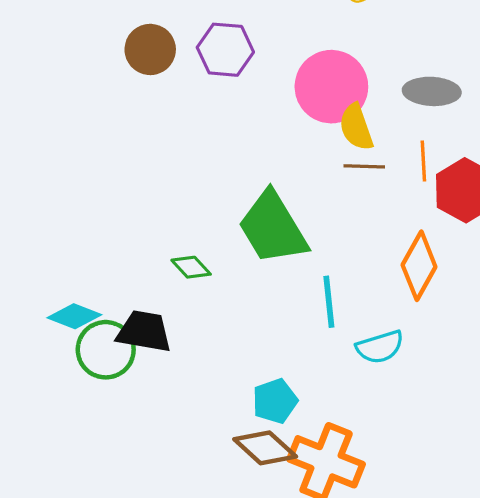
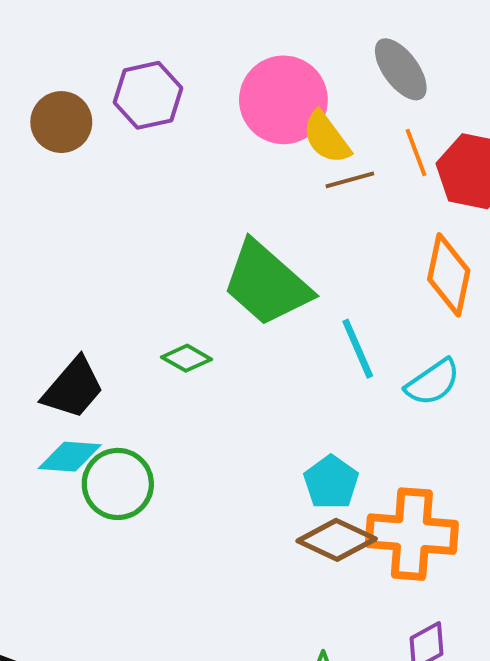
gray ellipse: (432, 91) -> (401, 69), turned 68
black trapezoid: (144, 331) -> (73, 388), moved, turned 138

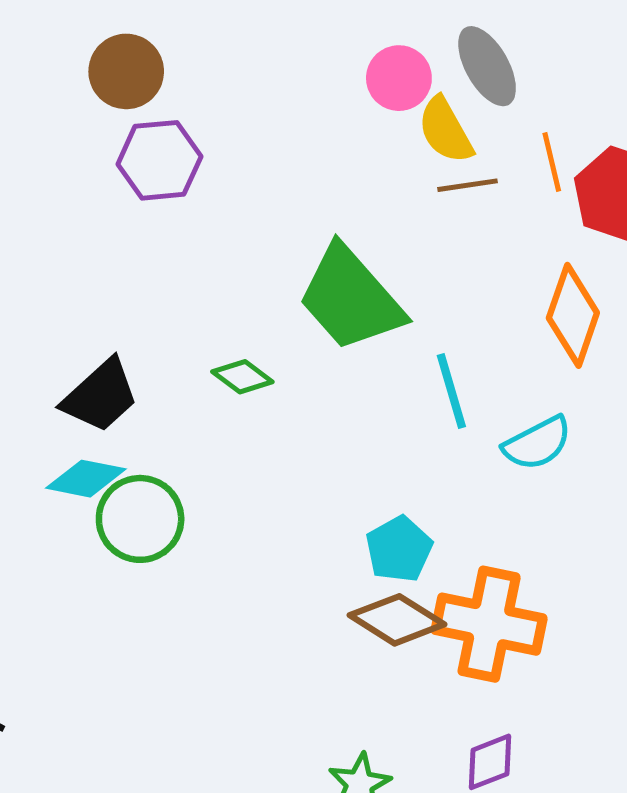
gray ellipse: (401, 69) -> (487, 66), moved
purple hexagon: (148, 95) -> (159, 160), moved
pink circle: (283, 100) -> (399, 78), size x0.6

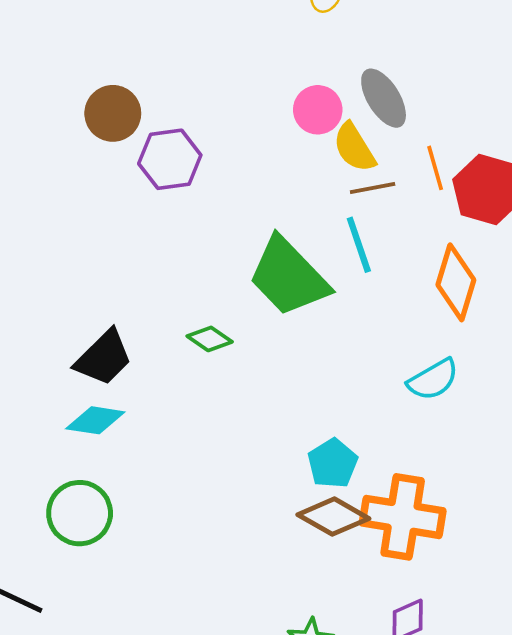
purple hexagon: (159, 160) -> (170, 159), moved
cyan line: (451, 391) -> (359, 245), moved
green circle: (140, 519) -> (80, 513), moved

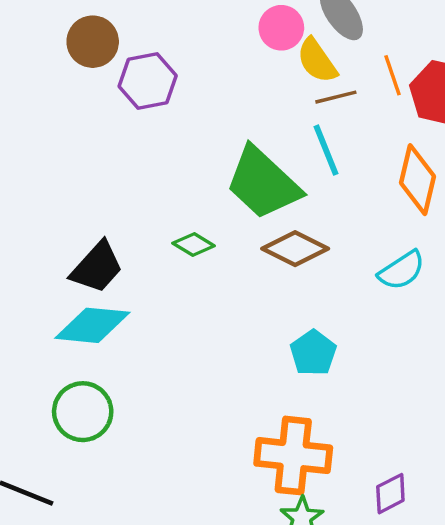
cyan diamond: (95, 420) -> (92, 325), size x1.4
brown diamond: (333, 517) -> (295, 249), moved
orange cross: (403, 517) -> (293, 456), moved

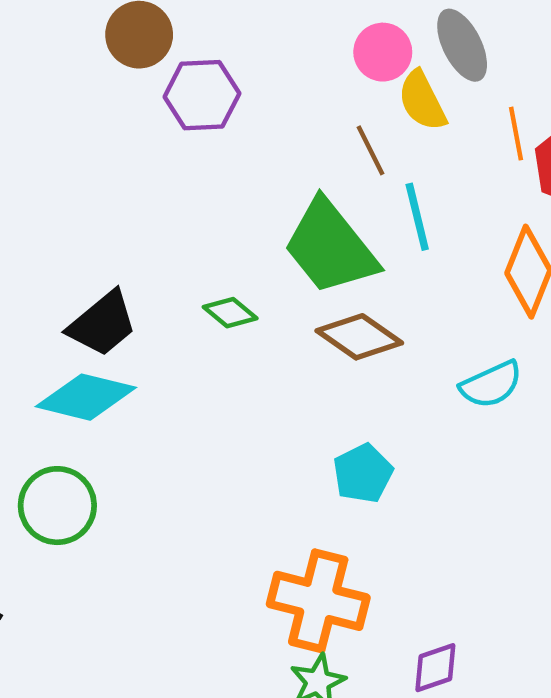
brown line: (336, 97) -> (371, 150), moved, turned 69

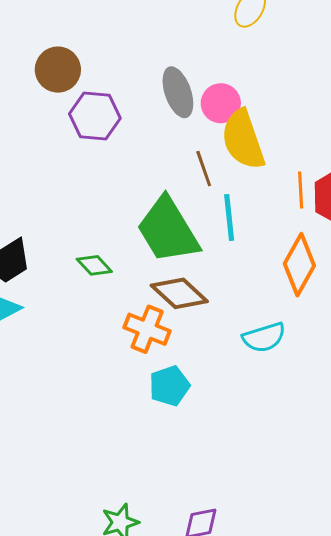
gray ellipse: (462, 45) -> (178, 92), moved
yellow semicircle: (422, 101) -> (243, 140), size x1.4
orange line: (516, 134) -> (301, 190), moved
orange cross: (318, 601) -> (147, 329), moved, size x0.7

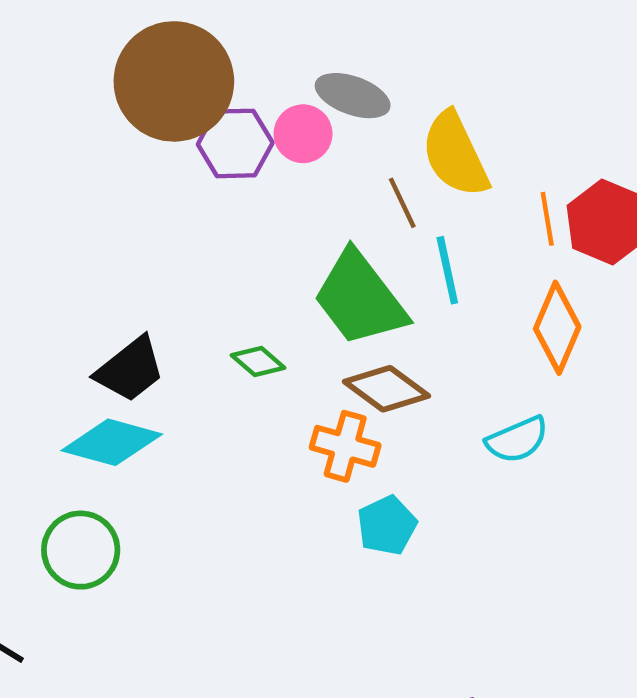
brown circle: (58, 70) -> (174, 81), size x1.8
gray ellipse: (178, 92) -> (353, 96), turned -45
pink circle: (221, 103) -> (303, 134), moved

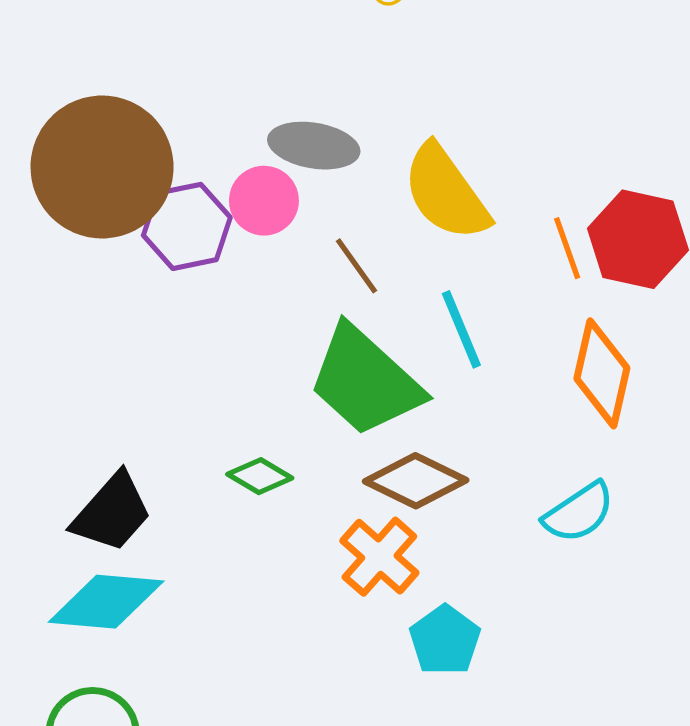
brown line: (402, 203) -> (357, 266), moved
orange cross: (345, 446) -> (379, 557), turned 36

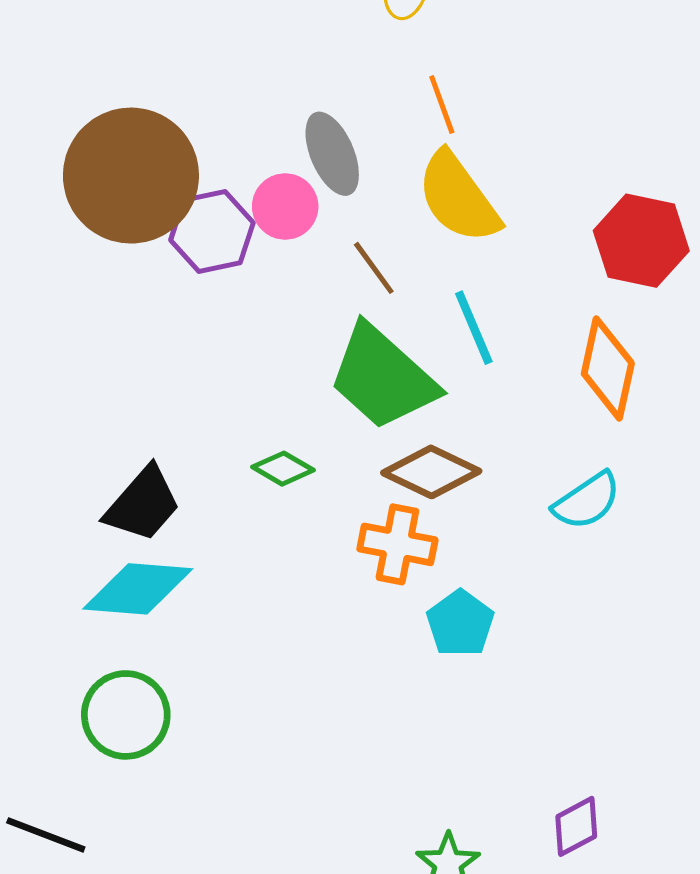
gray ellipse: (314, 146) -> (332, 154), turned 58
orange line: (567, 248) -> (442, 105), moved
orange cross: (379, 557) -> (397, 544), turned -30

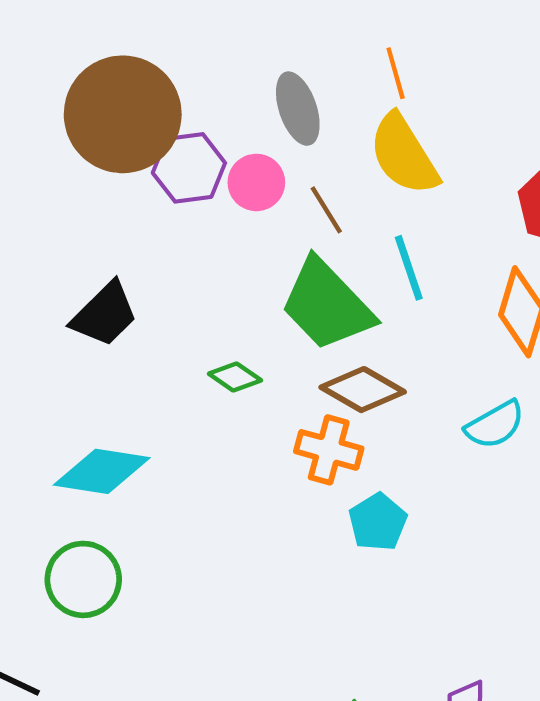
pink circle: (285, 206) -> (256, 182), moved
black trapezoid: (143, 504) -> (105, 314), moved

